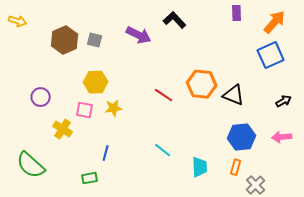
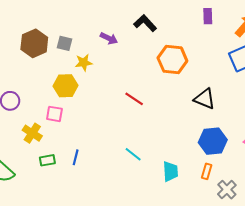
purple arrow: (139, 35) -> (109, 38), size x0.7
orange hexagon: (202, 84) -> (172, 59), moved
yellow star: (114, 108) -> (84, 63), moved
green rectangle: (90, 178) -> (47, 160), moved

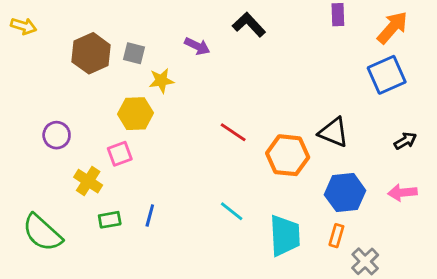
orange hexagon: (172, 59) -> (288, 155), moved
pink square: (54, 114) -> (120, 154), turned -30
cyan trapezoid: (170, 171) -> (285, 236), size x1.4

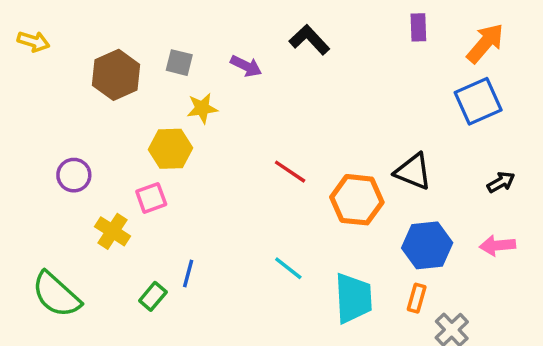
gray square: (134, 53) -> (179, 63), moved
green rectangle: (110, 220) -> (153, 296), moved, turned -40

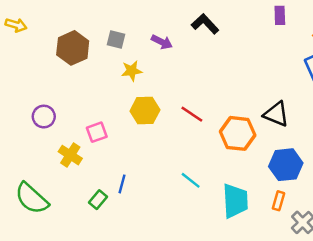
yellow hexagon: (171, 149) -> (145, 111), moved

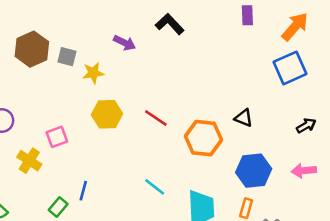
gray square: (116, 39) -> (67, 57), moved
black triangle: (276, 114) -> (244, 118), size x0.7

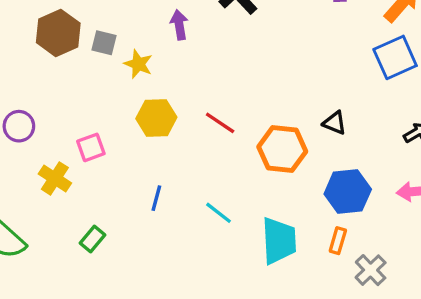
purple arrow: (125, 43) -> (179, 25), turned -125
yellow star: (93, 73) -> (138, 64), turned 30
blue line: (83, 191) -> (156, 198), moved

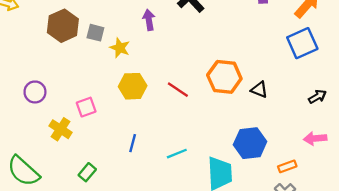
orange hexagon: (282, 149) -> (224, 77), moved
blue hexagon: (348, 192) -> (250, 143), moved
cyan line: (218, 213) -> (177, 154), turned -60
orange rectangle: (338, 241) -> (287, 166), moved, turned 54

